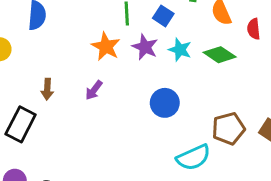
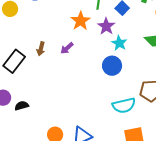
cyan star: (180, 50) -> (119, 43), moved
brown arrow: (47, 89) -> (41, 49), moved

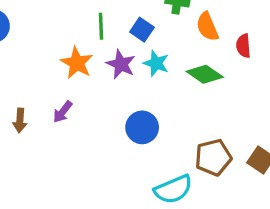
cyan star: (119, 43) -> (156, 63), moved

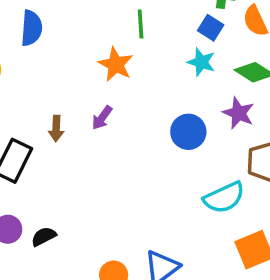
blue square: (142, 30) -> (211, 28), moved
purple star: (121, 64) -> (238, 113), moved

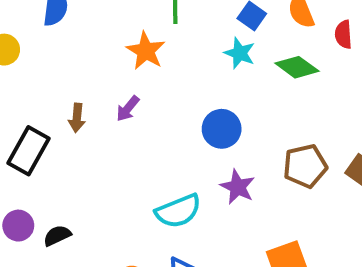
purple star: (238, 113) -> (238, 187), moved
cyan semicircle: (224, 198) -> (178, 211), moved

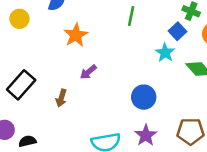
orange star: (146, 51) -> (76, 35), moved
brown arrow: (77, 118) -> (61, 98), moved

